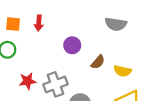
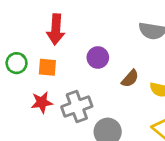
red arrow: (39, 23) -> (56, 29), size x1.5
orange square: (13, 24) -> (47, 67), moved

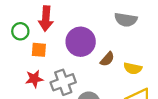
purple circle: (98, 57) -> (81, 42), size x1.6
green circle: (17, 63) -> (20, 31), moved

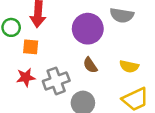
purple circle: (81, 42) -> (88, 29), moved
brown semicircle: (107, 59) -> (90, 65), moved, turned 105

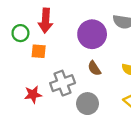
red star: (26, 77) -> (33, 94), moved

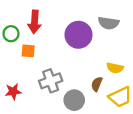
brown semicircle: (94, 68) -> (97, 84), moved, turned 56
red star: (33, 94) -> (13, 92), moved

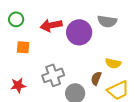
red arrow: (35, 22) -> (51, 25), moved, turned 75
green circle: (11, 34) -> (16, 19), moved
orange square: (28, 51) -> (23, 47), moved

